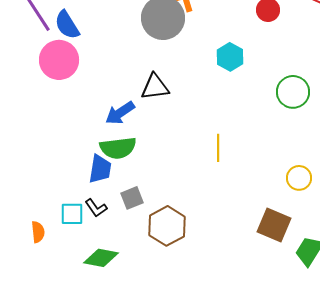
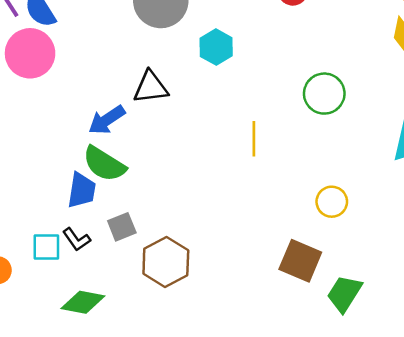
cyan hexagon: (230, 57) -> (216, 47), moved
green semicircle: (118, 148) -> (104, 164), turned 39
yellow line: (218, 148) -> (254, 139), moved

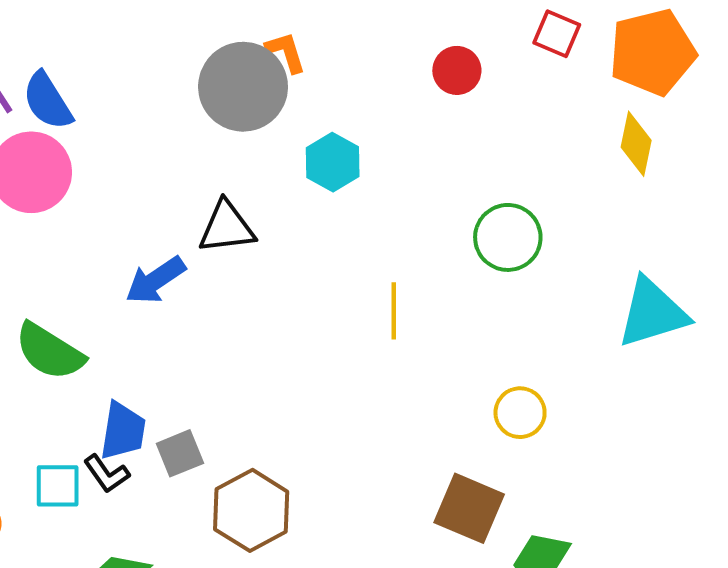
green semicircle: (104, 164) -> (50, 352), moved
blue trapezoid: (82, 190) -> (123, 431), moved

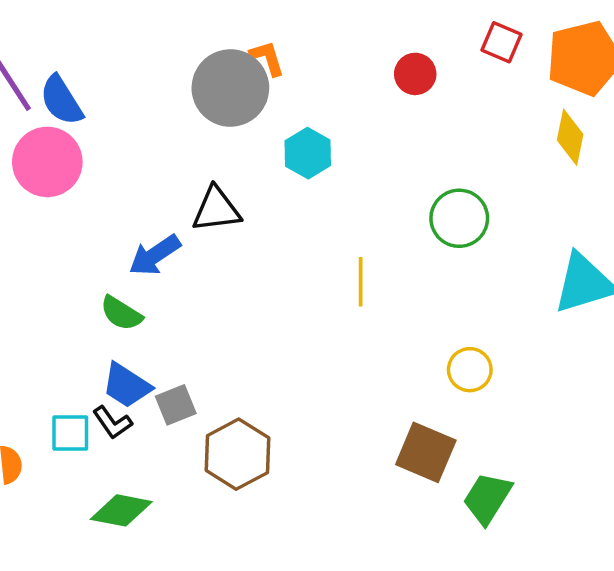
green semicircle: (50, 352) -> (121, 313), moved, size x0.7
blue trapezoid: (123, 431) -> (127, 386), turned 114

